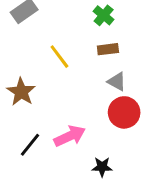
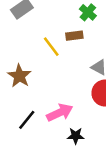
brown rectangle: (108, 49) -> (74, 36), moved
black star: (102, 167) -> (76, 136), moved

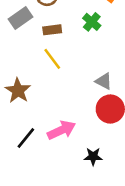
brown rectangle: (74, 36) -> (52, 30), moved
black star: (76, 136) -> (93, 157), moved

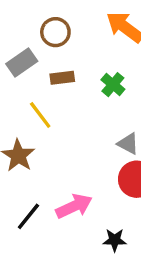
green cross: (92, 22) -> (113, 85), moved
yellow line: (52, 59) -> (40, 115), moved

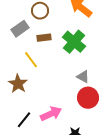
green cross: (113, 85) -> (74, 42), size x1.6

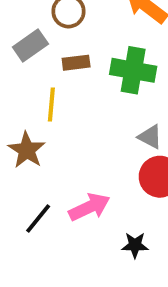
green cross: (74, 42) -> (133, 70), turned -30
yellow line: (31, 60) -> (51, 104), turned 42

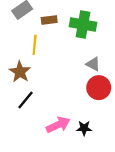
pink arrow: (89, 207) -> (58, 125), moved
black line: (38, 219) -> (25, 100), moved

